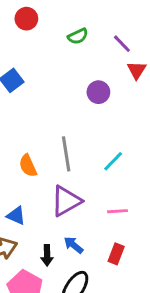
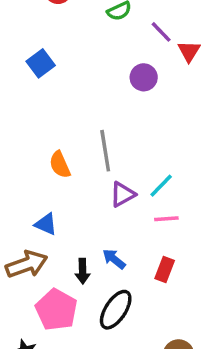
purple line: (122, 44) -> (161, 32), moved
cyan line: (113, 161) -> (161, 186), moved
purple triangle: (66, 201) -> (123, 194), moved, size x0.7

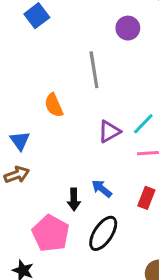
gray line: (105, 151) -> (94, 70), moved
blue triangle: (46, 224) -> (20, 141), moved, turned 30
brown arrow: (27, 264) -> (17, 175), moved, size x0.7

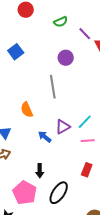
purple circle: (128, 28) -> (66, 58), moved
blue arrow: (102, 189) -> (45, 137), moved

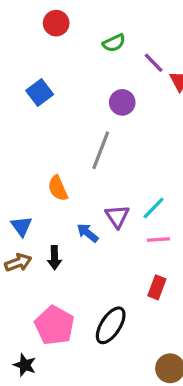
gray line: (53, 87) -> (101, 150), turned 30
purple triangle: (63, 127) -> (117, 216), turned -35
black arrow: (40, 171) -> (55, 258), moved

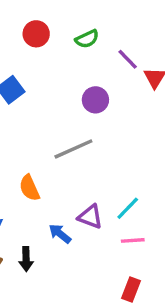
red circle: (56, 23) -> (36, 34), moved
gray line: (101, 150) -> (73, 149), turned 45
purple triangle: (117, 216) -> (90, 217), turned -35

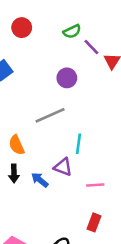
green semicircle: (87, 39) -> (72, 31), moved
cyan line: (128, 208) -> (78, 144), moved, turned -36
black arrow: (26, 259) -> (14, 173), moved

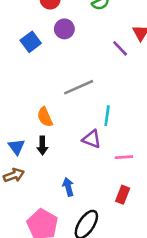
purple line: (91, 47) -> (120, 48), moved
purple circle: (67, 78) -> (64, 29), moved
blue arrow: (40, 180) -> (68, 187), moved, turned 36

